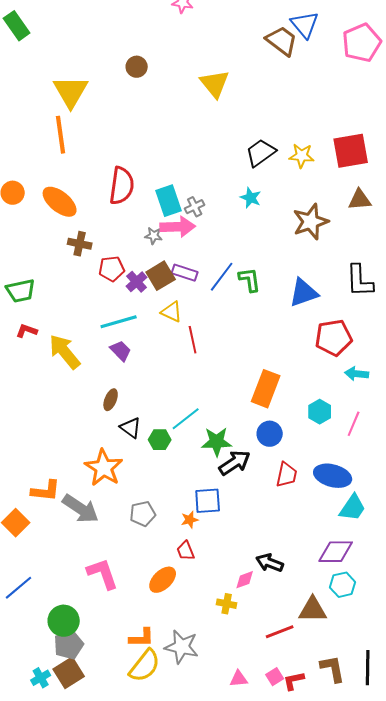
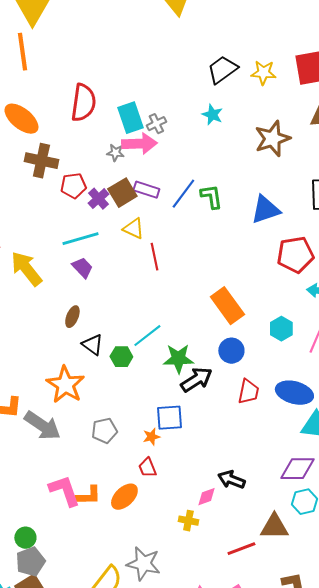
brown cross: (80, 244) -> (41, 161), size x1.4
orange rectangle: (266, 389) -> (227, 306), turned -57
green circle: (64, 621) -> (25, 538), size x0.7
orange L-shape: (142, 638) -> (88, 496), moved

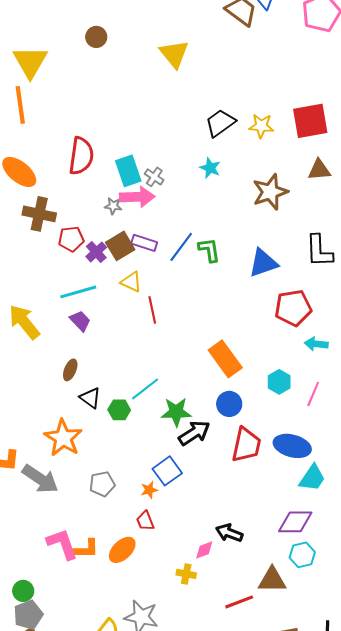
gray cross: (156, 124) -> (154, 177), turned -30
red trapezoid: (248, 392) -> (246, 445), size x1.4
blue square: (169, 418) -> (167, 471), turned -32

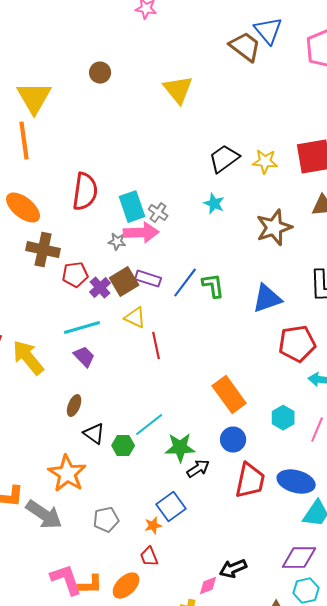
black arrow: (194, 433) -> (198, 469), size x0.7
black arrow: (229, 533) -> (233, 569), turned -44

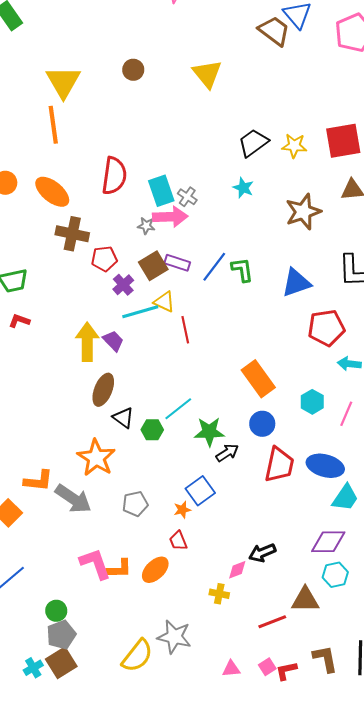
brown circle: (100, 73) -> (133, 70), moved
purple cross: (100, 288) -> (123, 285), moved
cyan line: (82, 328) -> (140, 312), moved
yellow arrow: (28, 358) -> (87, 342), moved, turned 39
brown ellipse: (74, 406) -> (103, 390), size x1.5

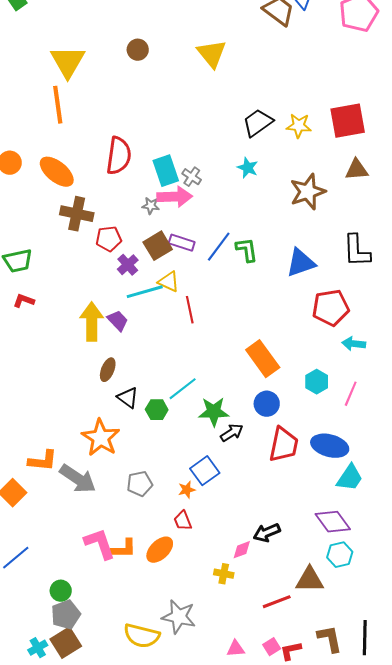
brown ellipse: (103, 390) -> (108, 370), size x0.7
purple diamond: (328, 542) -> (333, 522), turned 54
yellow semicircle: (137, 656) -> (142, 636), turned 66

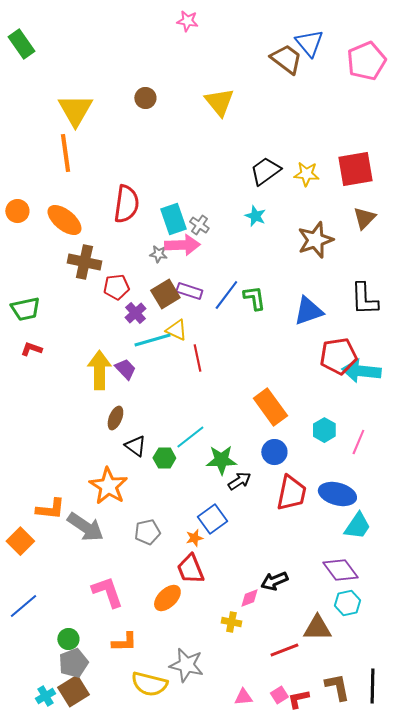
brown triangle: (357, 170) -> (364, 218), turned -40
cyan arrow: (354, 344) -> (361, 371), moved, size x1.6
red trapezoid: (183, 521) -> (190, 569), size x1.5
orange L-shape: (124, 549) -> (124, 642), moved

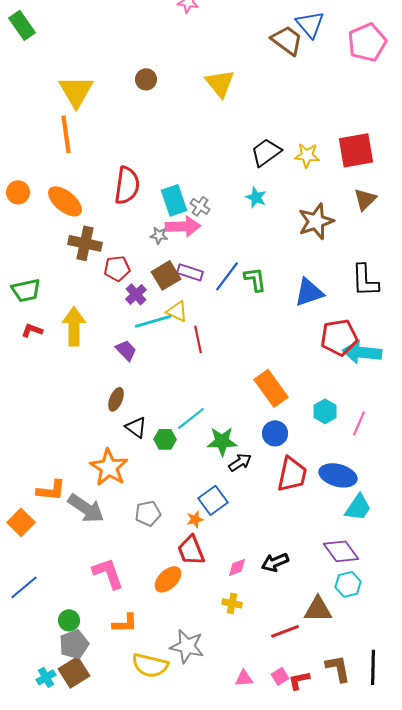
yellow arrow: (99, 370) -> (74, 326), moved
pink diamond: (249, 598) -> (237, 567), moved

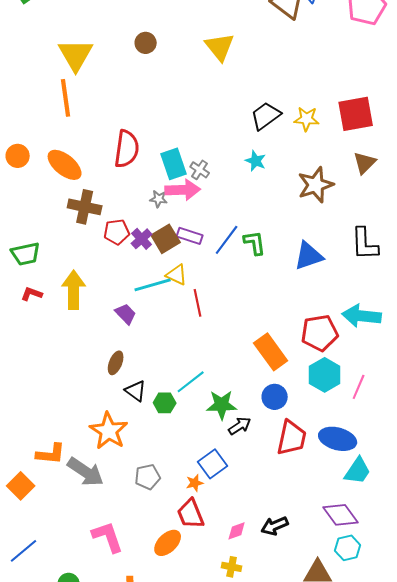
purple cross: (136, 294) -> (142, 239), moved
red pentagon: (339, 337) -> (320, 333), moved
cyan hexagon: (325, 411) -> (325, 375), size x1.4

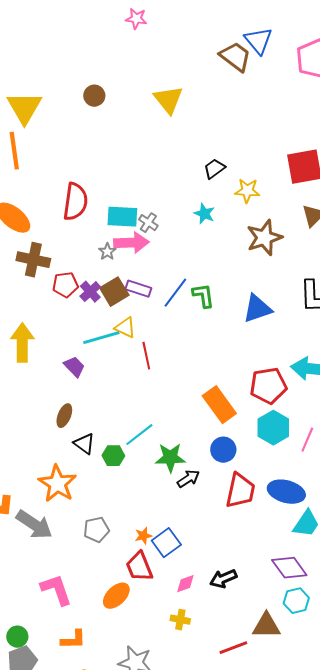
black trapezoid: (266, 116) -> (214, 169), size x0.7
yellow star: (307, 119) -> (247, 191), moved
cyan rectangle: (174, 164) -> (122, 217), turned -68
gray star: (159, 199) -> (107, 252), turned 30
blue square: (213, 464) -> (166, 543), moved

